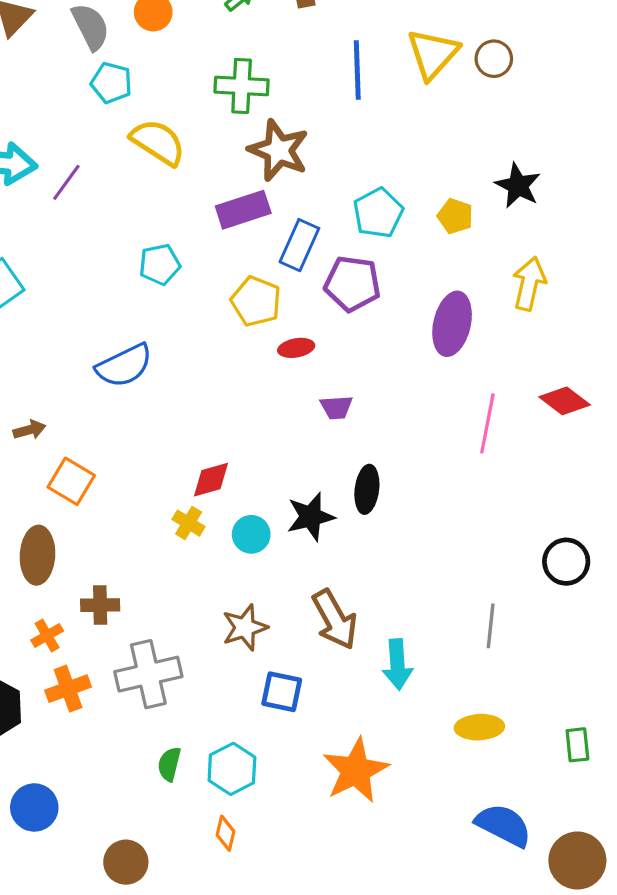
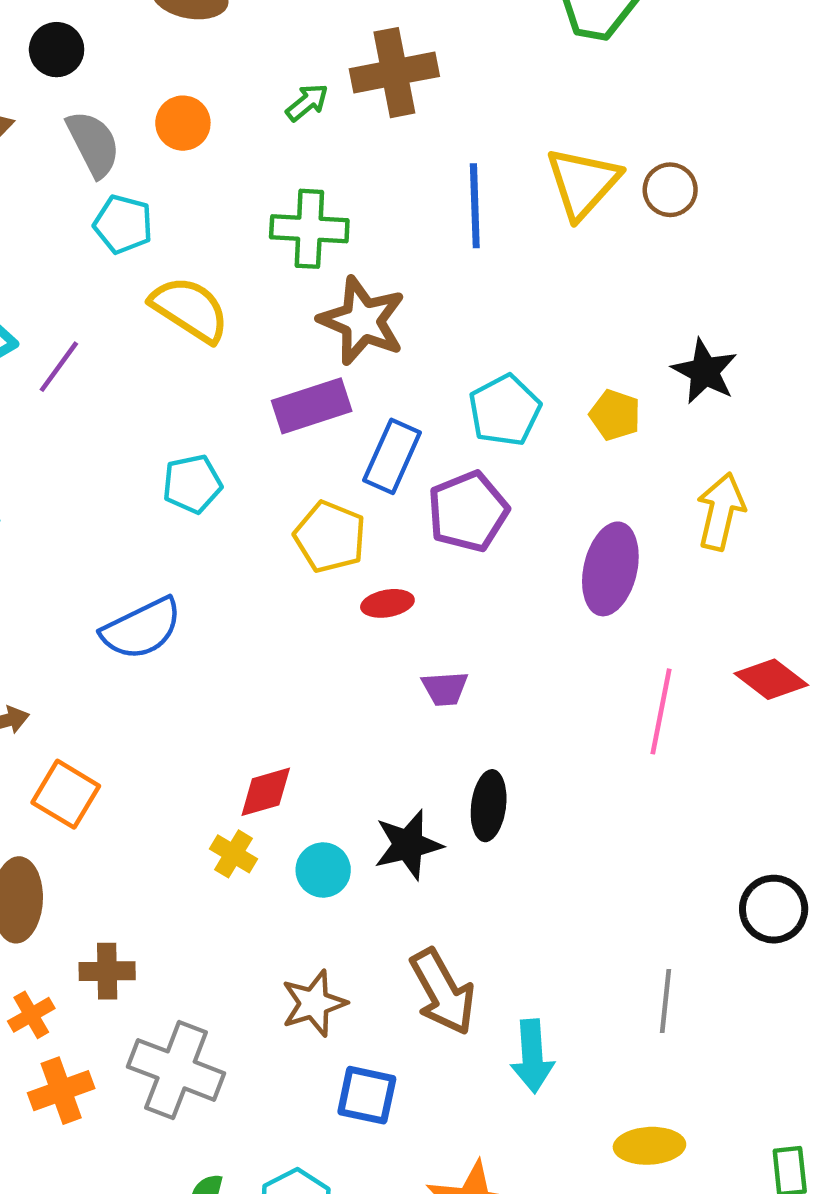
purple pentagon: (352, 284) -> (468, 511), turned -30
gray cross: (148, 674) -> (176, 1070), turned 34

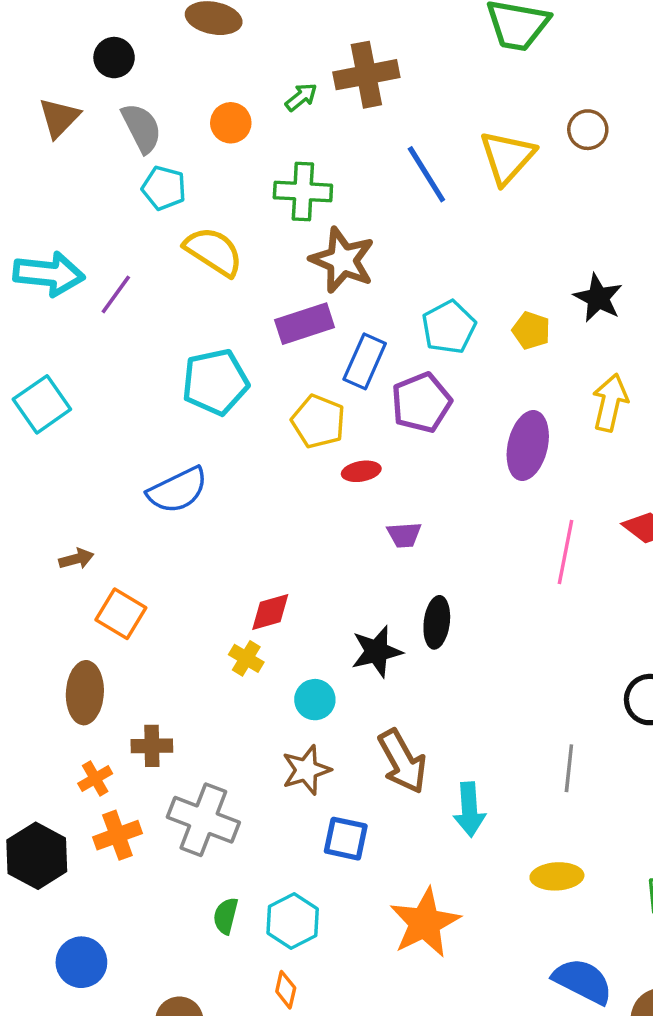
orange circle: (183, 123) -> (231, 123), moved
brown circle: (670, 190) -> (588, 130), moved
blue line: (475, 206) -> (426, 174), turned -30
cyan pentagon: (192, 484) -> (215, 382), size x1.5
cyan circle: (323, 870) -> (315, 700), moved

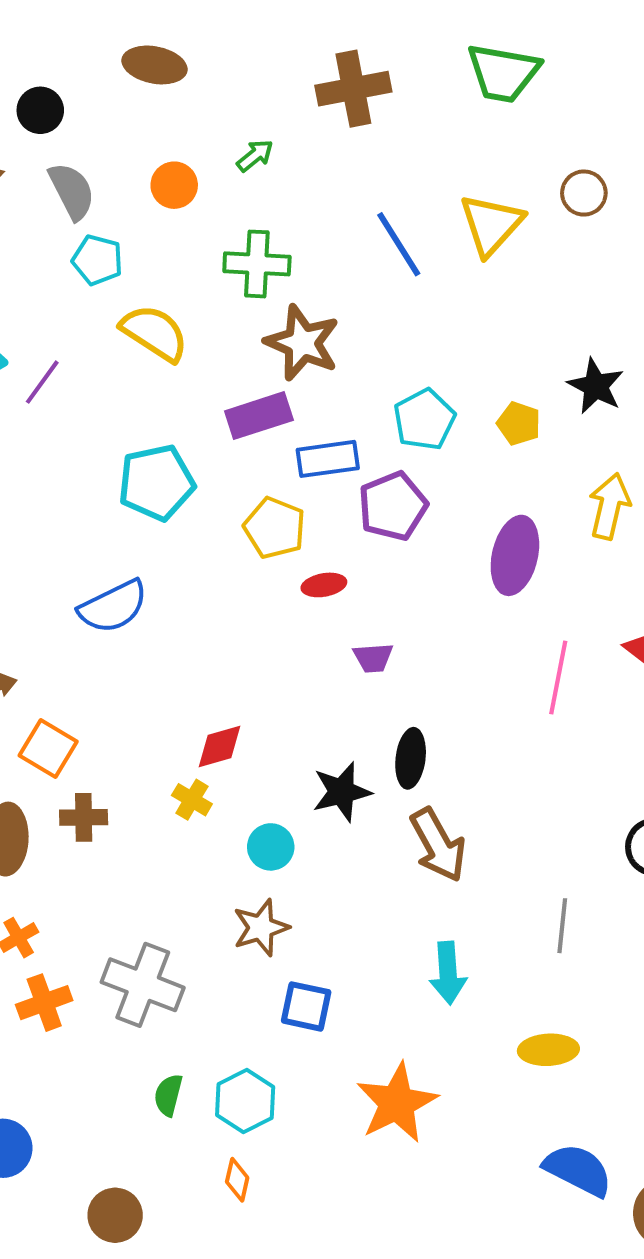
brown cross: (366, 75) -> (353, 89), moved
blue rectangle: (365, 361) -> (328, 459), turned 58
brown cross: (152, 746) -> (84, 817), moved
brown arrow: (402, 761) -> (438, 845), moved

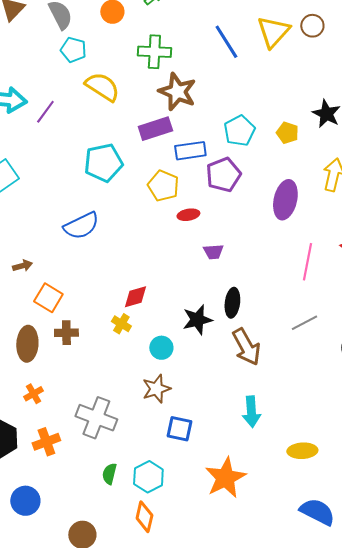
brown circle: (584, 193) -> (312, 26), moved
gray line: (562, 926) -> (304, 323), moved, turned 56
orange cross: (44, 1003) -> (46, 442), moved
orange diamond: (237, 1180) -> (144, 517), size x1.4

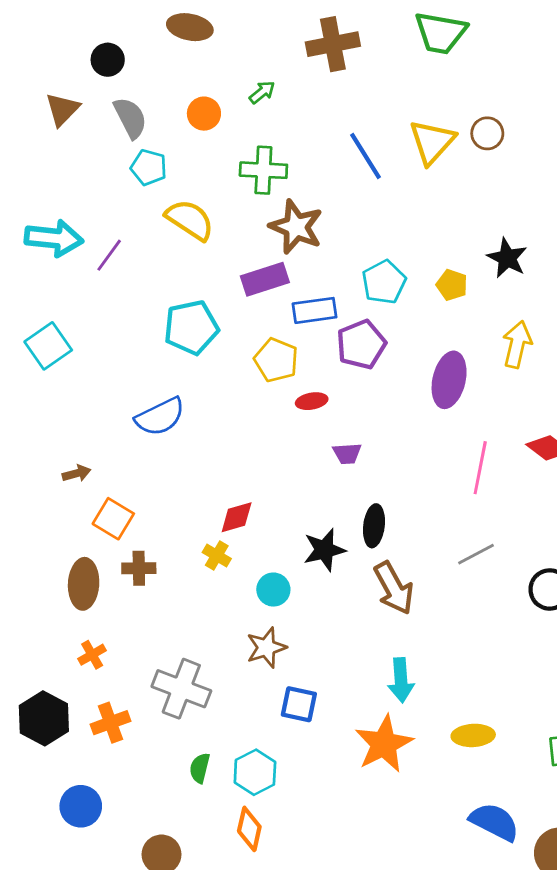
orange star: (225, 478) -> (384, 744), moved

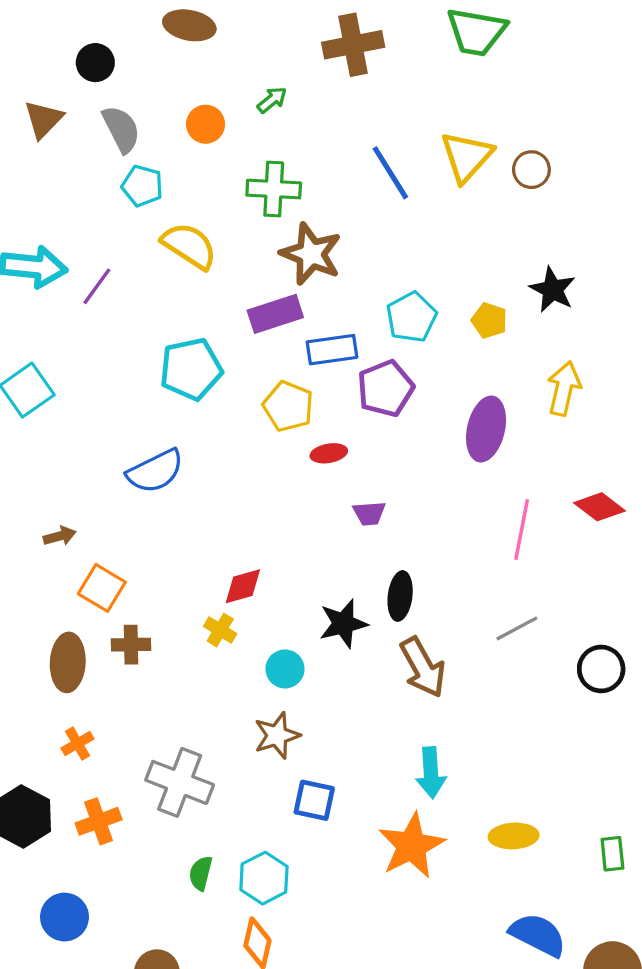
brown circle: (487, 133) -> (531, 170), moved

